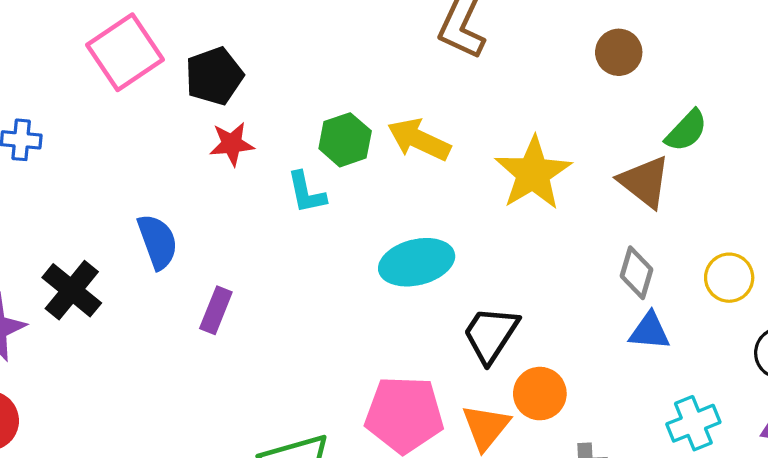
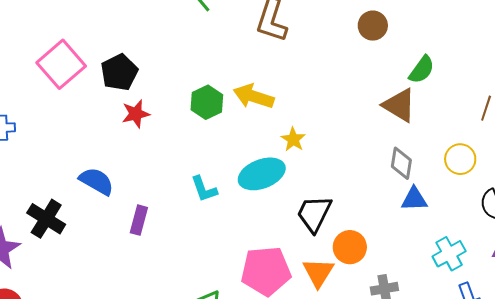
yellow star: (533, 173) -> (293, 139), moved, size x0.5
cyan L-shape: (306, 193) -> (204, 189), moved
blue semicircle: (158, 242) -> (97, 181), turned -33

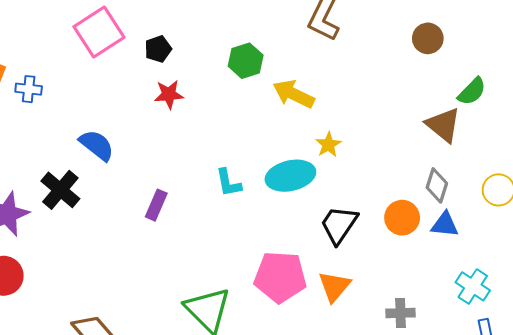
black pentagon: (119, 72) -> (158, 49), size x0.7
green hexagon: (207, 102) -> (246, 61), moved
blue semicircle: (97, 181) -> (97, 145), moved
orange circle: (350, 247) -> (402, 218), moved
cyan cross: (449, 254) -> (473, 286), turned -36

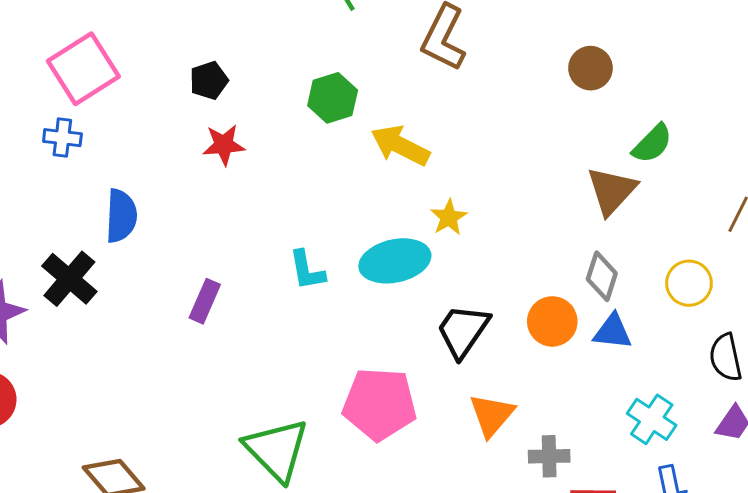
pink square: (99, 32) -> (83, 69), moved
blue cross: (29, 89) -> (62, 138), moved
brown triangle: (443, 125) -> (612, 191), turned 33
blue semicircle: (97, 145) -> (121, 216), turned 54
orange triangle: (334, 286) -> (492, 415), moved

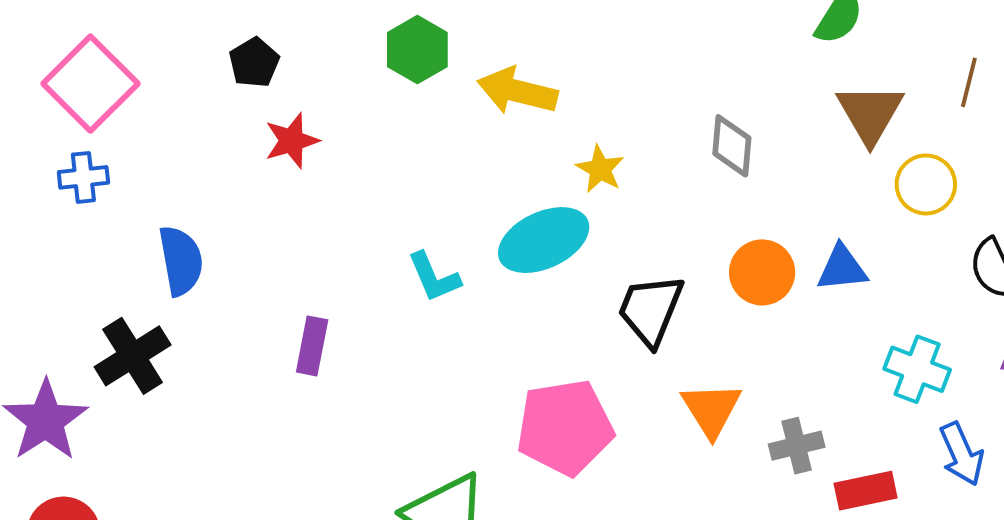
brown triangle: (612, 191) -> (870, 114), moved
gray diamond: (602, 276) -> (732, 146), moved
black cross: (69, 279) -> (133, 356), turned 30

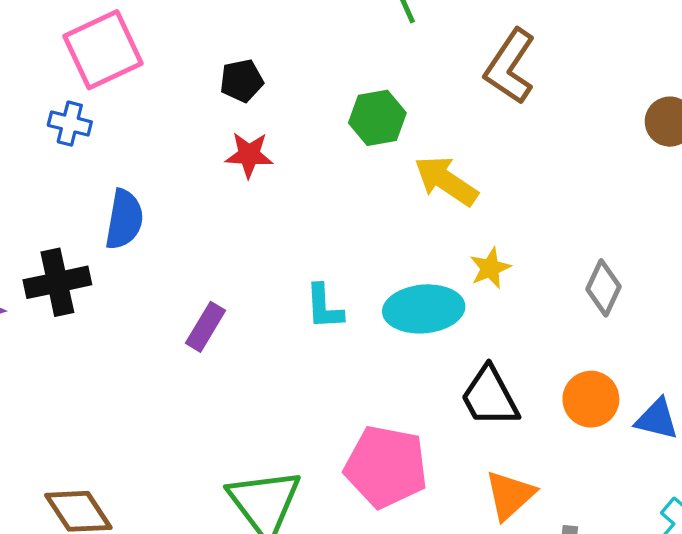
black trapezoid: (650, 310) -> (490, 397), turned -70

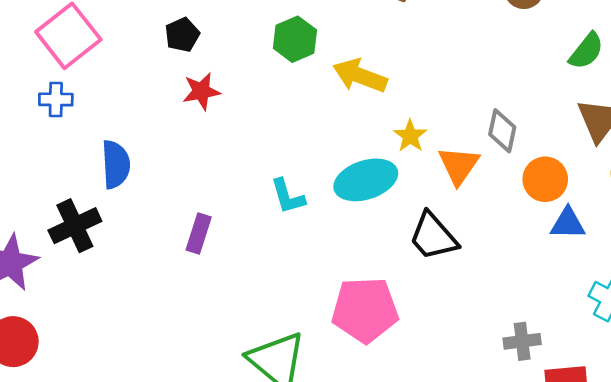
orange circle: (591, 399) -> (545, 179), moved
orange triangle: (510, 495) -> (459, 165), moved

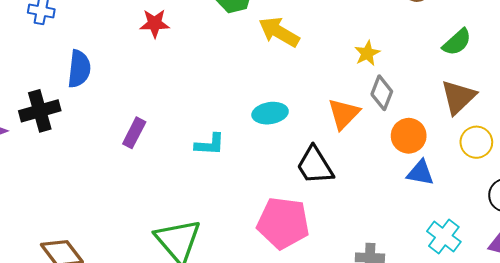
yellow star: (410, 136) -> (367, 53), moved
cyan ellipse: (366, 180) -> (270, 113), size x0.7
cyan L-shape: (288, 196) -> (210, 144), moved, turned -80
pink pentagon: (365, 310) -> (283, 223), moved

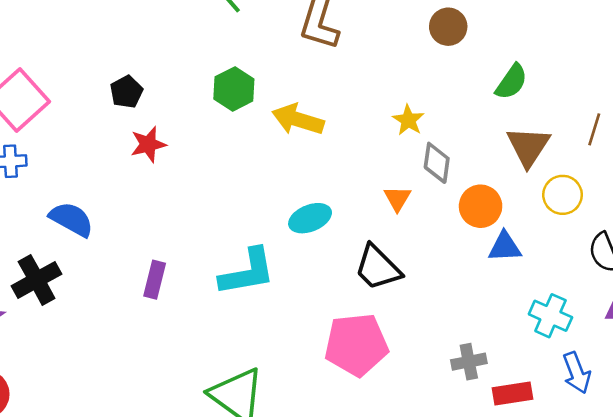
blue semicircle: (79, 69) -> (71, 219), turned -54
orange triangle: (344, 114) -> (397, 198), size x0.7
cyan L-shape: (210, 144) -> (247, 272), size x1.6

